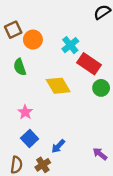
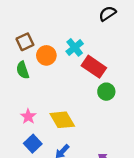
brown square: (13, 30) -> (25, 42), moved
orange circle: (33, 40) -> (46, 55), moved
yellow diamond: (58, 86) -> (62, 120), moved

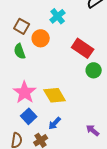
brown square: (25, 42) -> (22, 26), turned -35
cyan cross: (75, 47) -> (58, 16), moved
pink star: (28, 116) -> (25, 92), size x1.6

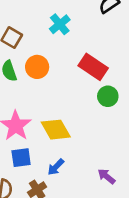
orange circle: (41, 38) -> (37, 67), moved
blue square: (29, 116) -> (21, 158), turned 35

